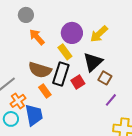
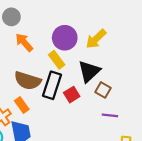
orange rectangle: (45, 91) -> (22, 105), moved
purple line: (111, 100) -> (110, 115), turned 56

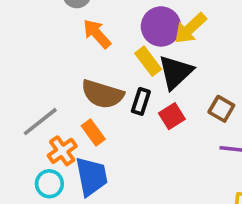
yellow arrow: (96, 39) -> (190, 28), moved
black triangle: (89, 71) -> (176, 72), moved
black rectangle: (52, 85) -> (141, 101), size x0.6

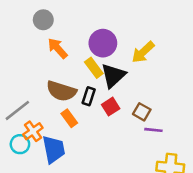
yellow arrow: (190, 28) -> (143, 52), moved
brown square: (221, 109) -> (142, 112), moved
orange rectangle: (93, 133) -> (69, 118), moved
cyan circle: (49, 184) -> (20, 144), moved

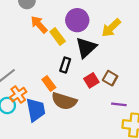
yellow rectangle: (94, 68) -> (58, 37), moved
brown semicircle: (61, 91) -> (64, 101), moved
red square: (111, 107) -> (91, 80), moved
purple line: (153, 130) -> (119, 104), moved

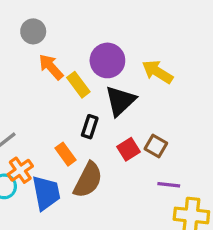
yellow arrow: (111, 28) -> (157, 72), turned 75
brown semicircle: (64, 101) -> (88, 180), turned -80

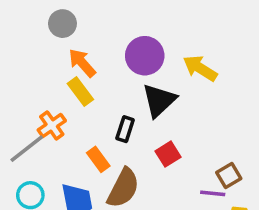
yellow rectangle: (78, 85) -> (80, 91), moved
brown square: (156, 146) -> (229, 176), moved, turned 30
orange cross: (20, 170) -> (52, 125), moved

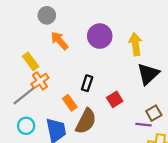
yellow arrow: (200, 68) -> (135, 44), turned 50
yellow rectangle: (80, 91) -> (31, 61), moved
black triangle: (159, 100) -> (148, 74), moved

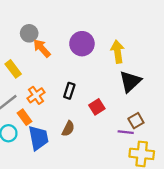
gray circle: (47, 15) -> (29, 33), moved
orange cross: (40, 81) -> (36, 95), moved
orange rectangle: (70, 103) -> (25, 117), moved
brown semicircle: (86, 121) -> (68, 129), size x0.6

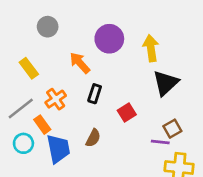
orange arrow: (42, 48) -> (80, 63), moved

